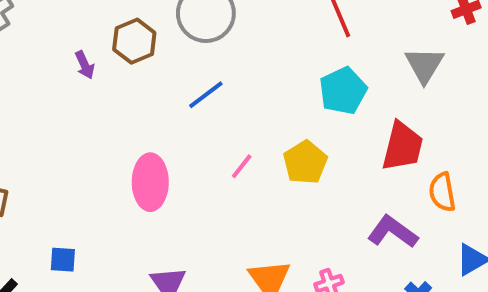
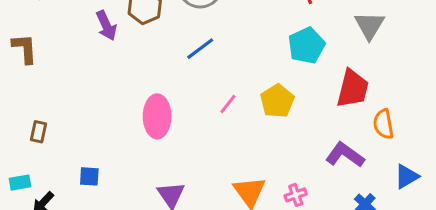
purple arrow: (85, 65) -> (106, 26), size x1.4

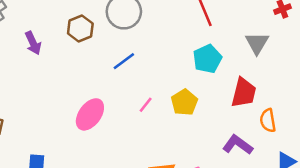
purple arrow: (106, 26) -> (33, 43), moved
pink ellipse: (157, 116) -> (90, 114), turned 36

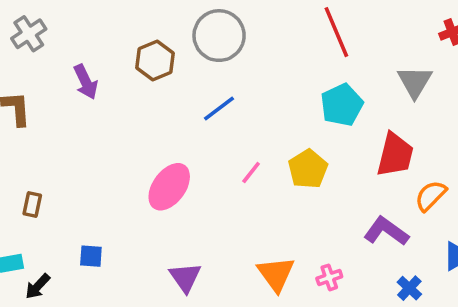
orange semicircle: (268, 120) -> (431, 196), turned 55

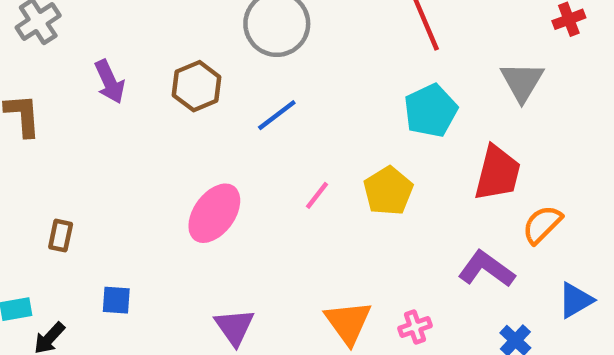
brown hexagon: (155, 60) -> (197, 86), moved
brown rectangle: (32, 205) -> (61, 236), moved

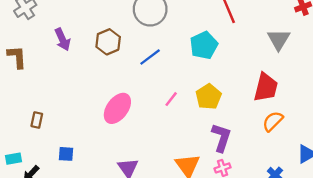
cyan pentagon: (431, 111) -> (204, 45), moved
orange semicircle: (542, 224) -> (273, 121), moved
purple L-shape: (486, 269) -> (221, 138), moved, turned 72

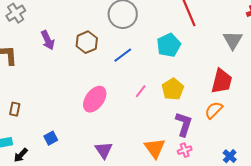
brown rectangle: (37, 120) -> (15, 109), moved
orange semicircle: (273, 121) -> (214, 110), moved
blue square: (66, 154) -> (51, 138), turned -32

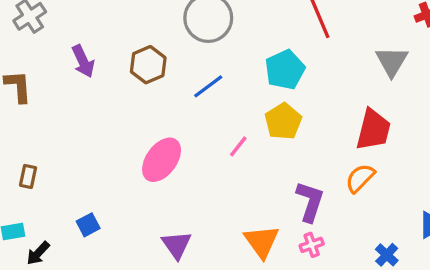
yellow pentagon: (173, 89) -> (283, 121), moved

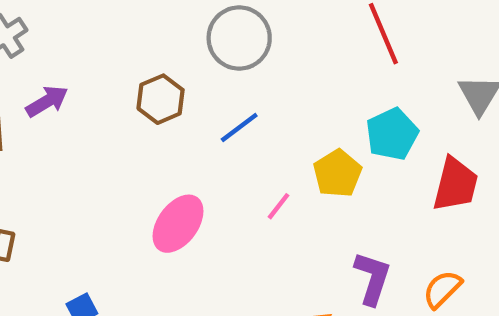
purple arrow: (83, 61) -> (47, 101), moved, turned -96
cyan pentagon: (285, 70) -> (392, 134), moved
orange semicircle: (360, 178) -> (442, 289), moved

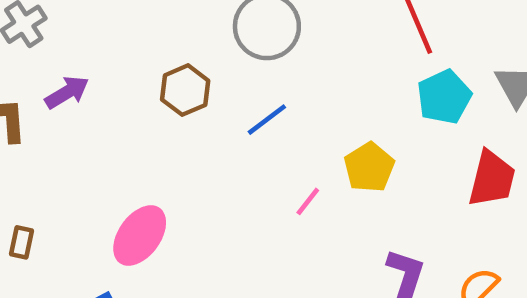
cyan pentagon: (392, 134) -> (444, 97), moved
pink ellipse: (178, 224) -> (140, 235), moved

